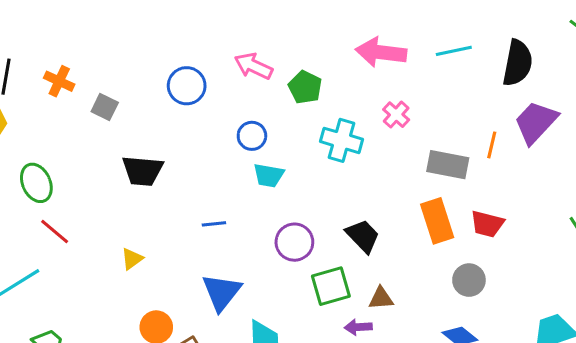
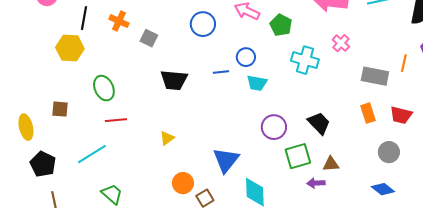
orange rectangle: (437, 221) -> (368, 113), size x0.7
blue line: (214, 224) -> (221, 72), moved
red line: (55, 231) -> (116, 120), turned -45

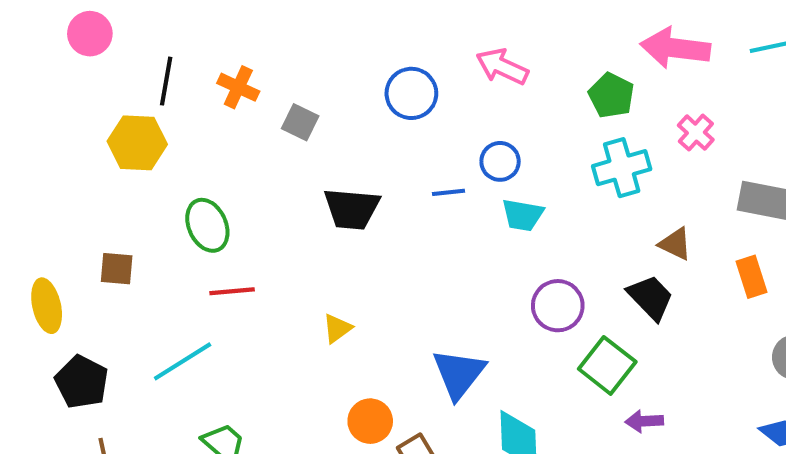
green pentagon: (281, 25) -> (611, 95), moved
cyan cross: (305, 60) -> (622, 168), turned -32
green square: (298, 156) -> (607, 365), turned -36
brown triangle: (331, 164) -> (675, 244), moved, turned 30

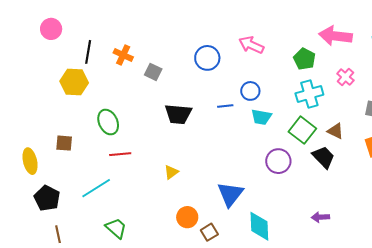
green square: (607, 365) -> (302, 130), moved

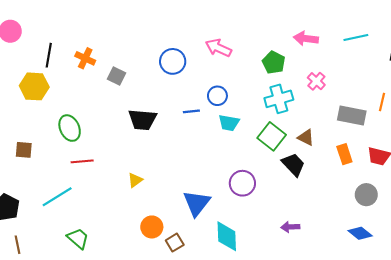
pink arrow: (335, 36) -> (306, 39), size x0.7
purple circle: (278, 161) -> (242, 183), moved

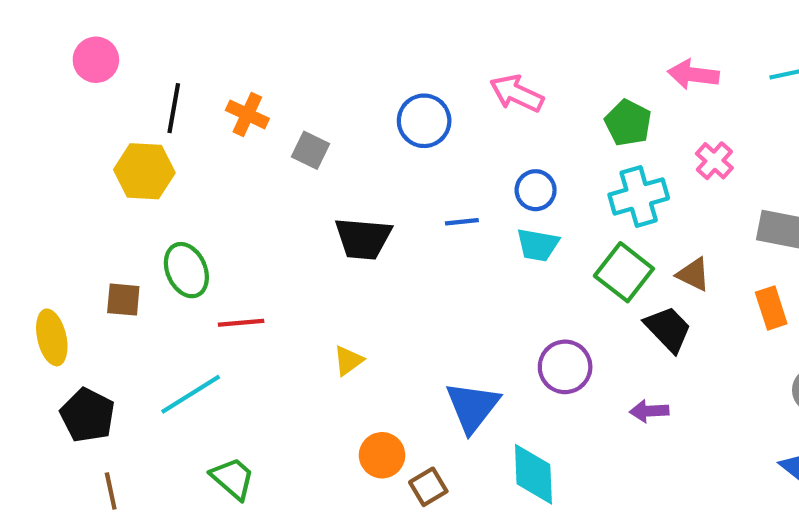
blue circle: (217, 96) -> (536, 190), moved
green ellipse: (70, 128) -> (186, 270), moved
purple arrow: (290, 227) -> (649, 411), moved

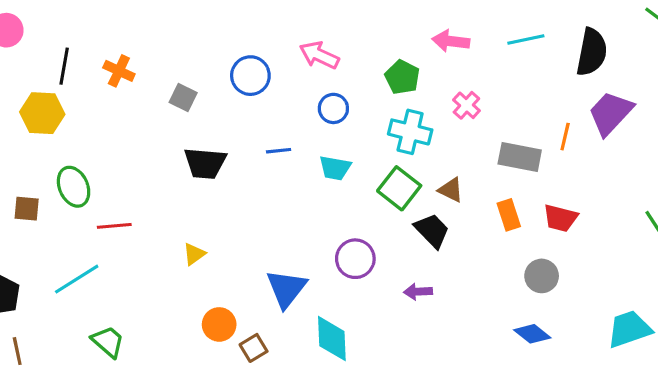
gray square: (311, 150) -> (183, 97), moved
blue circle: (536, 190) -> (333, 108), moved
cyan cross: (639, 196) -> (410, 132), turned 30

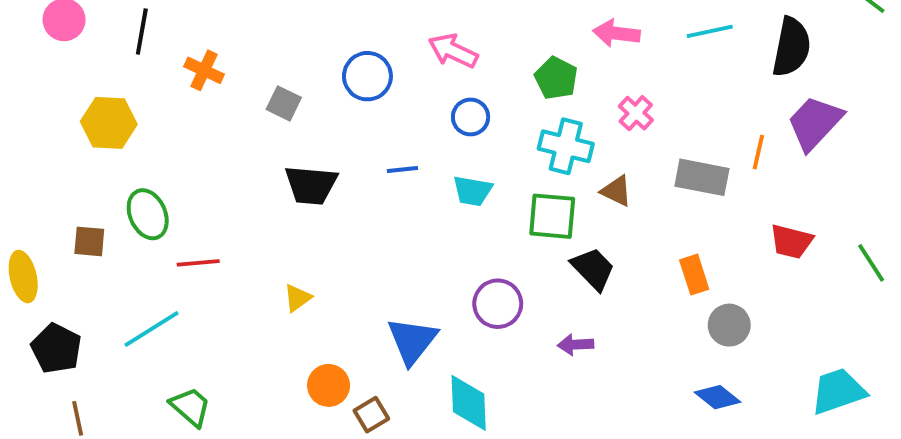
black line: (64, 66) -> (142, 31), moved
green square: (399, 188) -> (552, 216), turned -33
brown triangle: (451, 190) -> (616, 191), moved
orange rectangle: (509, 215) -> (694, 275), moved
red trapezoid: (560, 218) -> (791, 241), moved

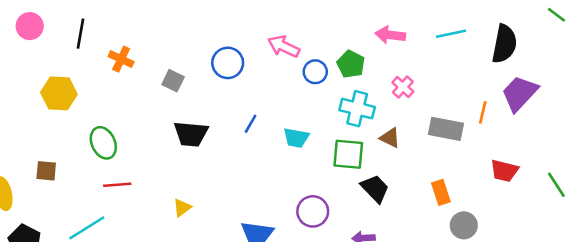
blue circle: (471, 117) -> (315, 72), moved
blue line: (402, 170) -> (251, 124), turned -54
green ellipse: (148, 214) -> (103, 143), moved

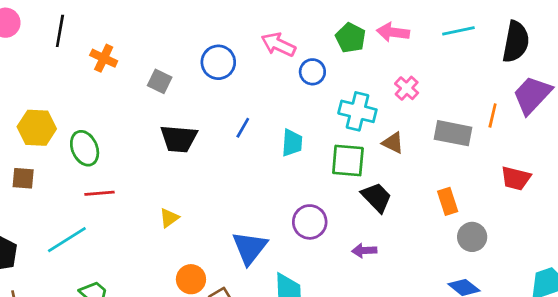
green pentagon: (351, 64) -> (351, 38), moved
yellow hexagon: (59, 93) -> (37, 128), moved
cyan trapezoid: (296, 138) -> (292, 143), turned -96

